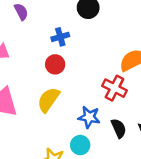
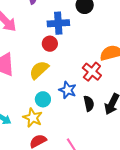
blue cross: (60, 37) -> (58, 23), size x1.5
cyan circle: (80, 145) -> (43, 99), moved

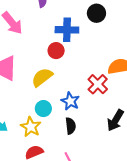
black semicircle: (89, 104) -> (71, 126), moved

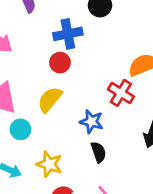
cyan circle: (43, 109) -> (20, 129), moved

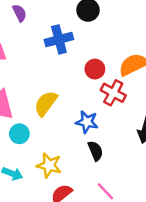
red circle: (60, 63) -> (95, 69), moved

